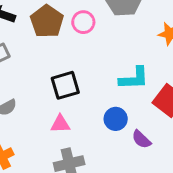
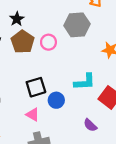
blue circle: (116, 119) -> (56, 100), moved
pink triangle: (60, 124) -> (33, 115), turned 32

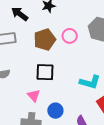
brown pentagon: (23, 42) -> (45, 40), moved
blue circle: (56, 100) -> (55, 111), moved

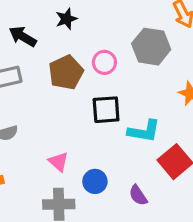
black square: (45, 72) -> (106, 110), moved

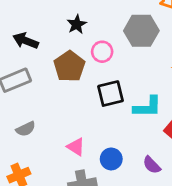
black star: (66, 19) -> (77, 24), moved

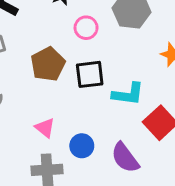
brown pentagon: (69, 66) -> (48, 64), moved
purple semicircle: (152, 165) -> (125, 158), size x1.5

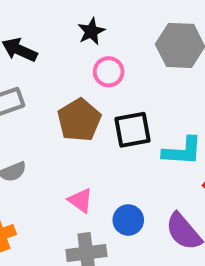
pink circle: (86, 28) -> (109, 72), moved

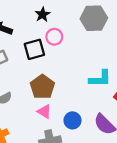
brown pentagon: (79, 120) -> (42, 87), moved
black square: (132, 130) -> (34, 49), moved

